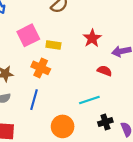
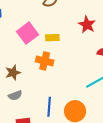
blue line: (34, 100) -> (49, 107), moved

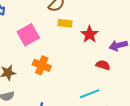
yellow rectangle: (52, 38) -> (65, 23), moved

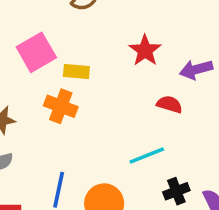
yellow rectangle: (65, 23) -> (76, 72), moved

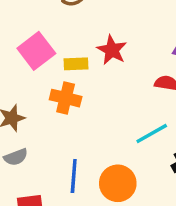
red star: (145, 50) -> (112, 50), moved

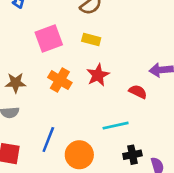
red star: (112, 50) -> (98, 75), moved
yellow rectangle: (76, 64) -> (91, 39), moved

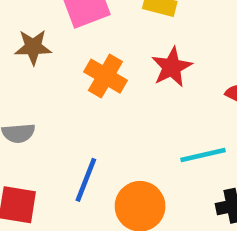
brown star: (16, 83) -> (33, 47), moved

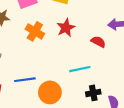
blue line: (86, 180) -> (25, 80), turned 60

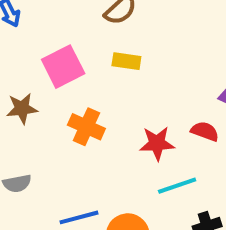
red star: (66, 28) -> (157, 143), moved, turned 30

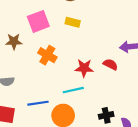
cyan line: (177, 186) -> (73, 90), moved

